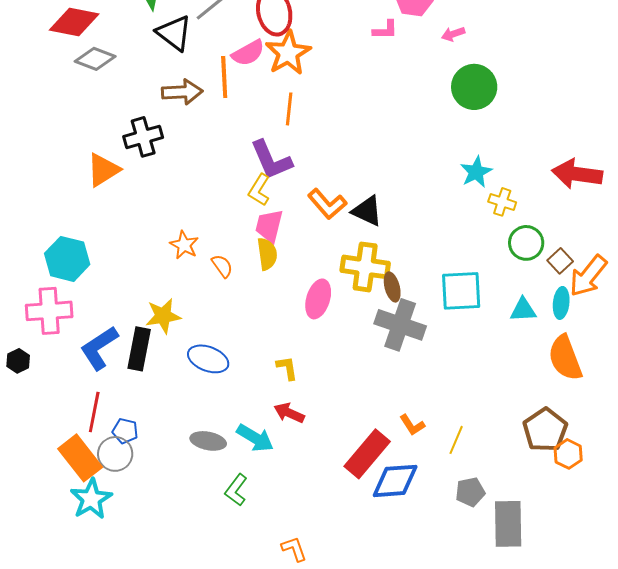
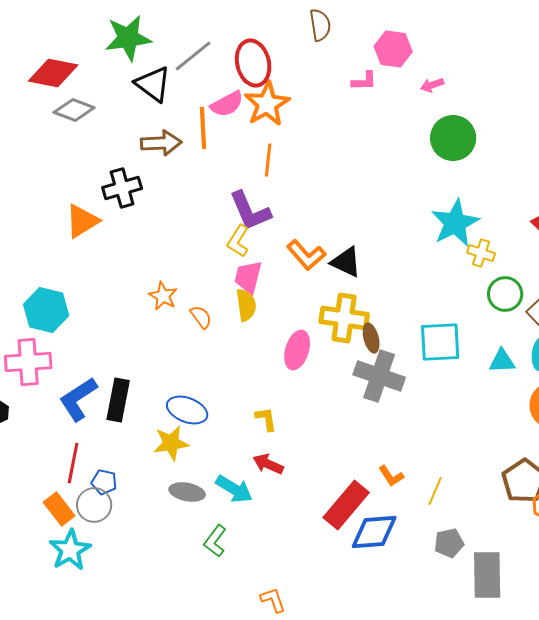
cyan star: (476, 172) -> (455, 223), size x1.5
yellow star: (163, 316) -> (171, 443), moved
orange rectangle: (80, 458) -> (59, 509), size x0.7

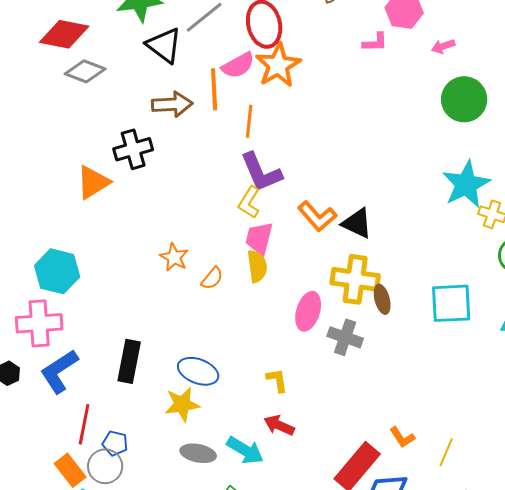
orange line: (268, 160) -> (249, 121), moved
orange semicircle: (201, 317) -> (212, 278), turned 75
gray cross: (379, 376) -> (345, 337), moved, size x0.7
blue L-shape: (78, 399) -> (59, 371), moved

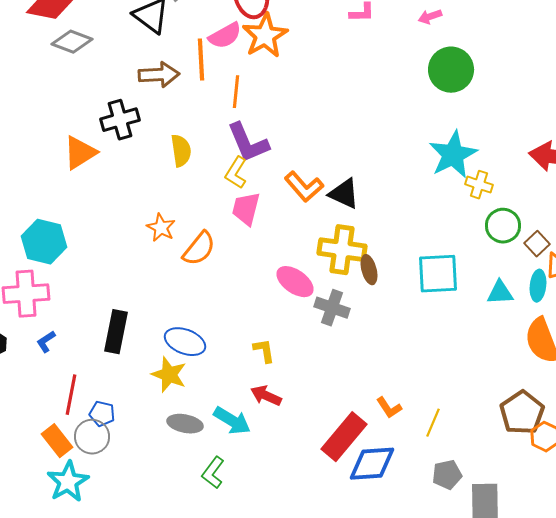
yellow semicircle: (257, 266) -> (181, 151), moved
orange semicircle: (212, 278) -> (199, 249), size x1.5
pink ellipse: (308, 311) -> (295, 282), turned -72
blue L-shape: (59, 371) -> (46, 342), size x0.5
yellow star: (182, 404) -> (169, 375), turned 30

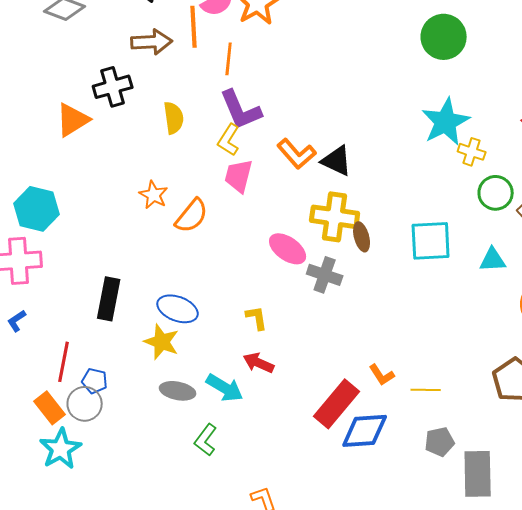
blue L-shape: (46, 342) -> (17, 321), moved
yellow line: (433, 423) -> (426, 390), turned 68

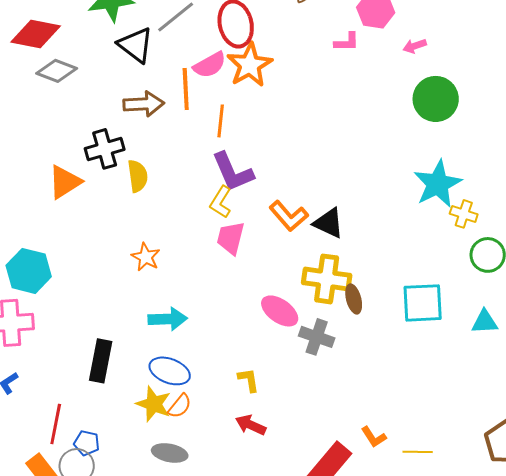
yellow semicircle: (174, 118) -> (138, 176), moved
orange semicircle: (192, 216) -> (180, 406), moved, size x0.7
cyan arrow: (225, 388) -> (168, 319), moved, turned -33

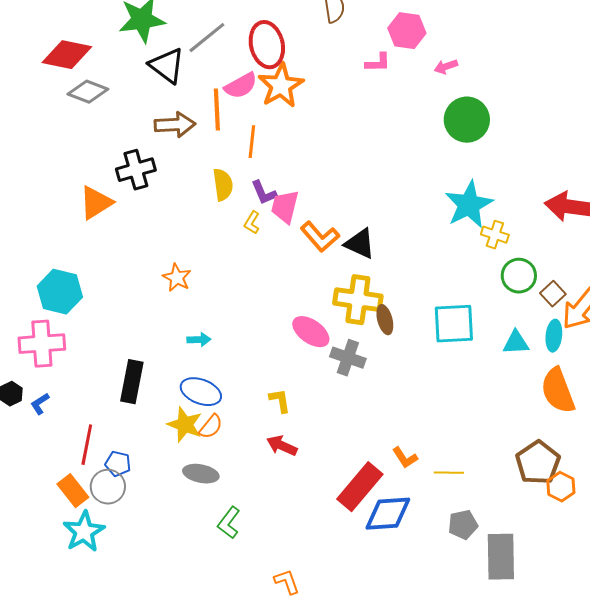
purple L-shape: (233, 172) -> (264, 193), size x0.6
yellow semicircle: (138, 176) -> (223, 185), moved
yellow L-shape: (221, 202) -> (252, 223), size x0.7
pink trapezoid: (231, 238) -> (285, 207), moved
cyan arrow: (168, 319) -> (199, 340), size x0.6

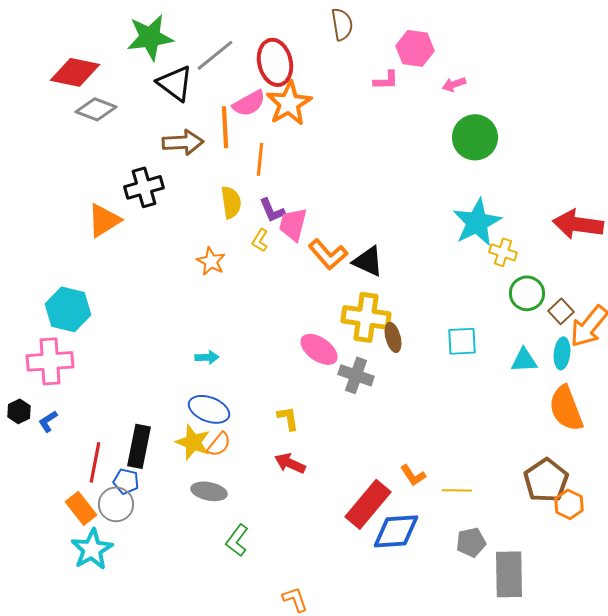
orange star: (177, 278) -> (211, 261), moved
cyan square: (454, 324) -> (462, 341), size x0.7
black rectangle: (132, 382) -> (139, 446), moved

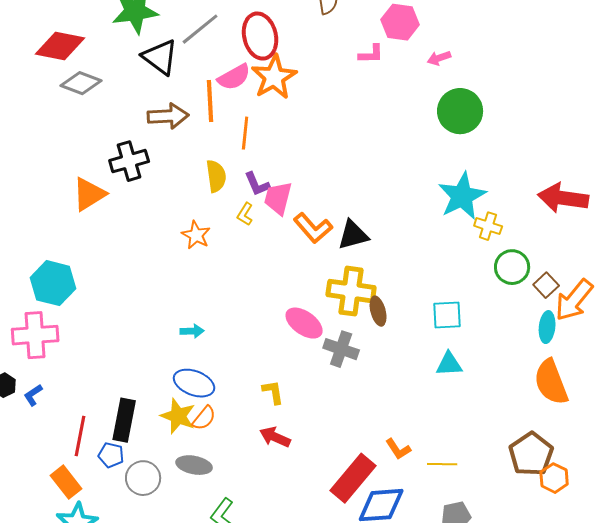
black triangle: (368, 261) -> (353, 235), turned -40
cyan triangle: (524, 360) -> (449, 364), moved
gray circle: (116, 504) -> (143, 478), moved

